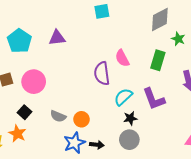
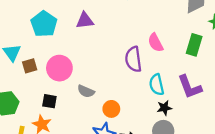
cyan semicircle: (123, 97) -> (157, 85), turned -60
black square: (24, 112) -> (49, 101), turned -32
gray semicircle: (58, 116) -> (86, 91), moved

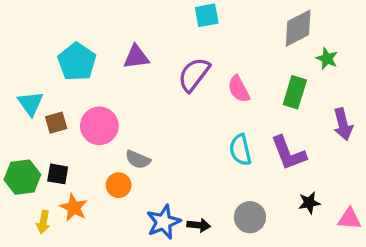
purple semicircle: (133, 59) -> (194, 75), moved, turned 45
black square: (49, 101) -> (58, 174), moved
black star: (164, 108) -> (309, 203), moved
orange circle: (111, 109) -> (119, 185), moved

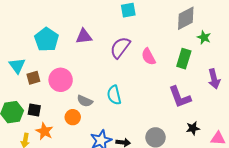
cyan semicircle: (240, 150) -> (114, 95), moved

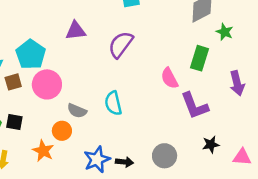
cyan pentagon: (46, 39) -> (31, 54), moved
pink semicircle: (148, 57) -> (170, 78), moved
orange star: (44, 131) -> (43, 151), moved

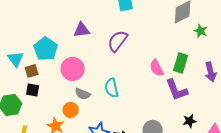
green rectangle: (200, 58) -> (181, 63), moved
pink circle: (47, 84) -> (73, 69), moved
black square: (14, 122) -> (33, 90), moved

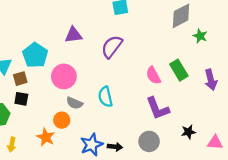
green rectangle: (181, 63) -> (179, 70), turned -48
purple L-shape: (177, 90) -> (158, 108), moved

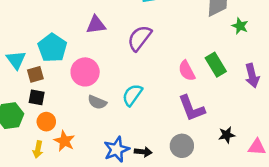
cyan semicircle: (105, 97) -> (132, 95), turned 48
orange circle: (62, 120) -> (46, 122), moved
yellow arrow: (12, 145) -> (38, 149), moved

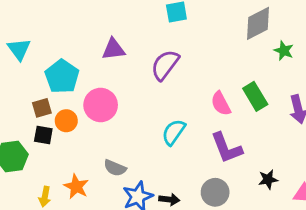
cyan triangle: (16, 60) -> (19, 49), moved
cyan semicircle: (132, 95) -> (174, 132), moved
gray semicircle: (97, 102) -> (115, 168), moved
orange circle: (46, 122) -> (66, 121), moved

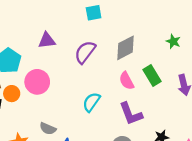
gray diamond: (258, 23) -> (125, 48), moved

